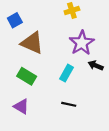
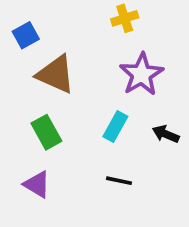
black arrow: (96, 66) -> (166, 134), moved
green rectangle: (27, 76) -> (46, 132), turned 30

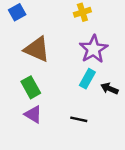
blue square: (26, 35) -> (17, 12), moved
cyan rectangle: (115, 127) -> (87, 79), moved
purple triangle: (37, 184) -> (33, 114), moved

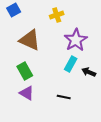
yellow cross: (82, 12) -> (57, 15), moved

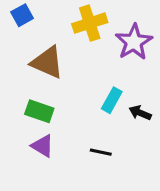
yellow cross: (57, 15) -> (90, 23), size x1.5
purple star: (76, 40) -> (134, 42), moved
green rectangle: (25, 71) -> (39, 111), turned -42

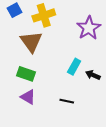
yellow cross: (90, 23) -> (44, 15), moved
brown triangle: (47, 62) -> (31, 42), turned 30

